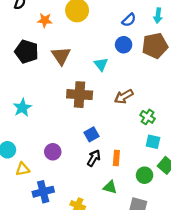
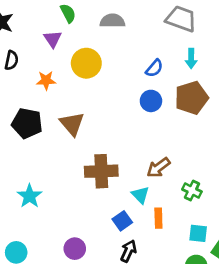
cyan triangle: (101, 64) -> (140, 195), moved
cyan square: (153, 142) -> (198, 233), moved
orange rectangle: (116, 158) -> (158, 218), moved

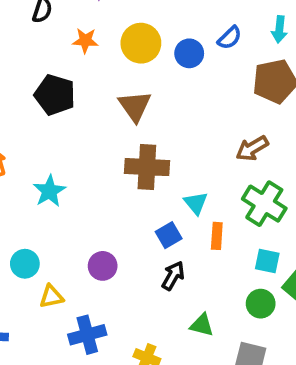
yellow circle: (86, 63) -> (141, 43), moved
blue circle: (151, 101) -> (189, 53), moved
brown triangle: (72, 124) -> (135, 106), moved
brown arrow: (158, 168) -> (252, 148), moved
green cross: (192, 191) -> (264, 204), size x1.6

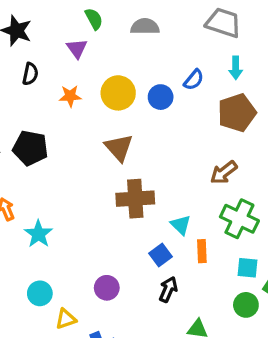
black pentagon: (55, 95) -> (30, 148), moved
cyan star: (49, 191) -> (38, 234), moved

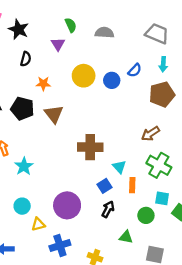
orange star: (70, 96) -> (43, 84), moved
brown triangle: (119, 148) -> (54, 114), moved
purple circle: (107, 288) -> (67, 205), size x1.6
green circle: (246, 305) -> (146, 215), moved

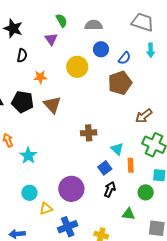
blue circle: (112, 80) -> (101, 49), moved
brown pentagon: (162, 94) -> (120, 83), moved
brown cross: (90, 147) -> (89, 133), size x0.7

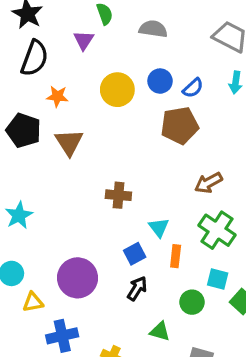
blue circle: (101, 49) -> (160, 81), moved
black semicircle: (22, 55) -> (34, 58), size x1.6

